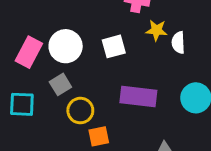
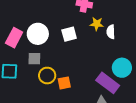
gray square: (60, 84) -> (34, 59), turned 32
purple rectangle: (138, 96) -> (108, 83), moved, turned 30
orange square: (99, 136) -> (64, 83), moved

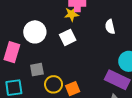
yellow star: (97, 24) -> (72, 14), moved
white circle: (38, 34) -> (35, 32), moved

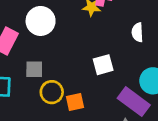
white square: (68, 37) -> (103, 65), moved

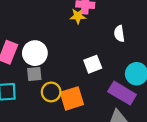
white circle: (41, 21) -> (35, 53), moved
orange square: (75, 102) -> (72, 98), size x1.5

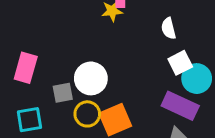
white circle: (35, 53) -> (91, 78), moved
white square: (93, 64) -> (180, 63), moved

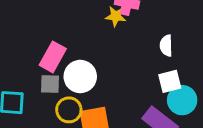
pink rectangle: (26, 68) -> (53, 57), moved

